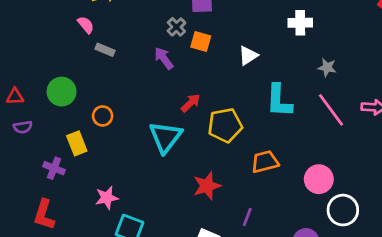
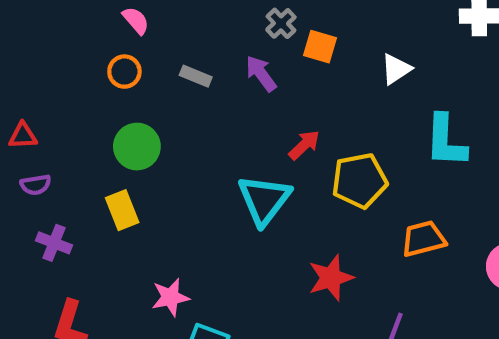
gray rectangle: (105, 50) -> (196, 76), moved
green circle: (62, 92) -> (137, 147), moved
orange circle: (103, 116) -> (124, 72), moved
purple cross: (54, 168) -> (54, 243), moved

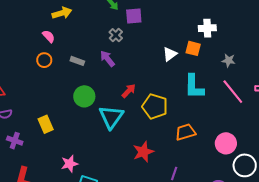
orange square: (320, 47) -> (193, 48), moved
green circle: (137, 147) -> (84, 96), moved
yellow pentagon: (359, 181) -> (155, 106), turned 30

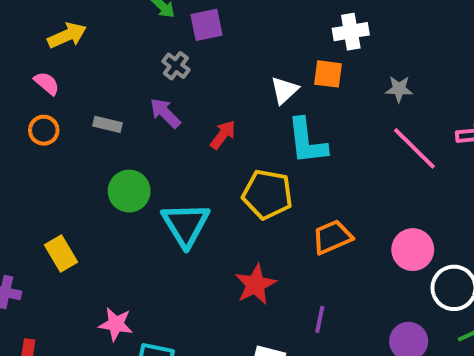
cyan L-shape: (194, 87) -> (307, 141), moved
red arrow: (129, 91) -> (223, 135), moved
pink star: (70, 164) -> (116, 324), turned 30

